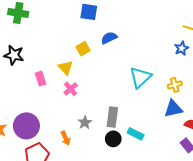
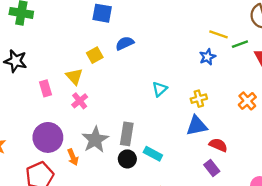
cyan triangle: (140, 77) -> (160, 89), size x0.6
gray star: (85, 123) -> (95, 140), size x1.6
purple circle: (26, 126) -> (48, 137), moved

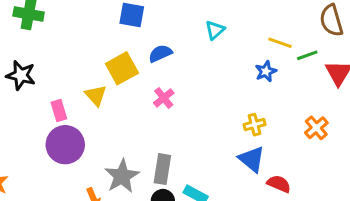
yellow square: (95, 55) -> (122, 68), size x1.5
cyan triangle: (160, 89) -> (215, 30), moved
pink cross: (80, 101) -> (164, 98), moved
blue triangle: (197, 126) -> (252, 159), turned 50
purple circle: (48, 137) -> (65, 145), moved

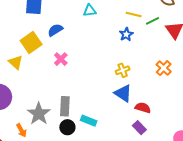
cyan triangle: (215, 30) -> (90, 11), turned 40

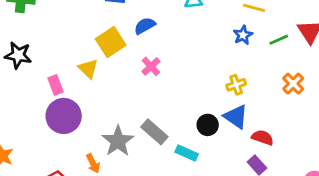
green line: (153, 21) -> (279, 40), moved
gray rectangle: (65, 106) -> (154, 132), turned -54
black circle: (67, 127) -> (208, 125), moved

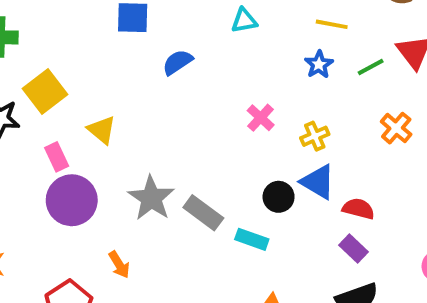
yellow square: (111, 42) -> (45, 92), moved
pink cross: (151, 66) -> (261, 118), moved
gray star: (118, 141) -> (151, 198), moved

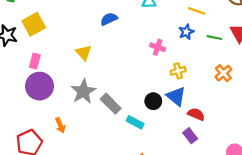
green line: (371, 67) -> (214, 38), turned 32
pink cross: (261, 118) -> (158, 47), moved, turned -32
yellow triangle: (102, 130) -> (84, 53), moved
pink rectangle: (57, 157) -> (35, 61), turned 32

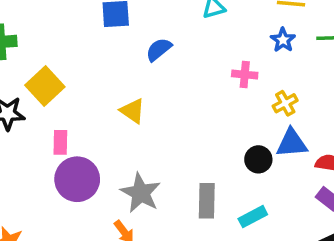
gray star: (83, 91) -> (141, 193), moved
blue triangle: (176, 96) -> (292, 143), turned -30
gray rectangle: (111, 104) -> (207, 201), moved, turned 60
cyan rectangle: (135, 122) -> (253, 217), moved, turned -42

